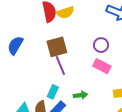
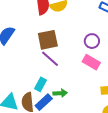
purple line: (60, 66) -> (50, 59), turned -30
green arrow: (80, 95) -> (60, 93), moved

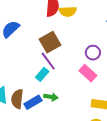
brown square: (48, 40) -> (50, 42), turned -30
cyan rectangle: (41, 84) -> (42, 74), moved

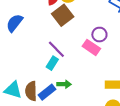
brown square: (50, 42) -> (63, 15), moved
pink rectangle: (88, 73) -> (91, 47), moved

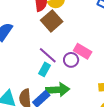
purple circle: (99, 35) -> (71, 60), moved
green arrow: (64, 84) -> (58, 90), size x1.6

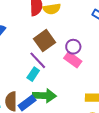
brown square: (52, 21) -> (44, 41), moved
purple circle: (71, 60) -> (73, 47), moved

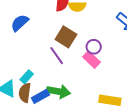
brown square: (44, 41) -> (66, 37), turned -30
cyan rectangle: (33, 74) -> (27, 77), moved

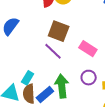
purple circle: (94, 47) -> (89, 78), moved
green arrow: (59, 91) -> (62, 86), turned -95

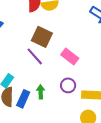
green arrow: (62, 86) -> (41, 92), size x0.6
blue rectangle: (45, 94) -> (23, 99), turned -30

